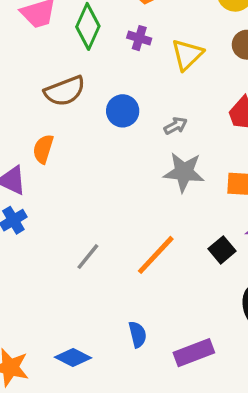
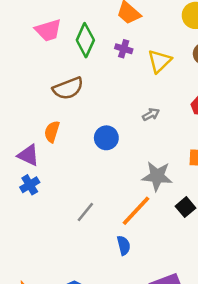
blue circle: (123, 111) -> (106, 138), moved
gray star: (184, 172) -> (157, 176), moved
blue semicircle: (138, 334) -> (124, 245), moved

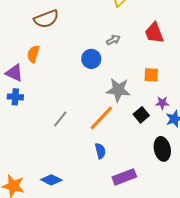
blue circle: (106, 138) -> (91, 59), moved
blue cross: (30, 185) -> (15, 97), turned 35
blue semicircle: (124, 245) -> (100, 151), moved

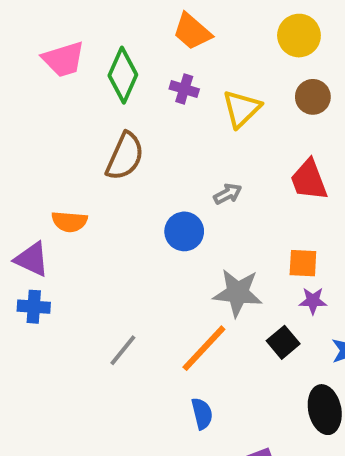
brown semicircle: (46, 19) -> (125, 156), moved, turned -45
orange semicircle: (33, 54) -> (69, 222), turned -102
purple star: (162, 103) -> (313, 301), moved

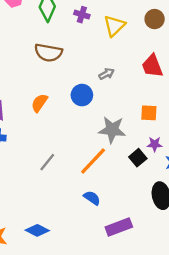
brown semicircle: (125, 156) -> (48, 53), turned 76
orange semicircle: (69, 222) -> (39, 103), moved, turned 120
purple star: (313, 301) -> (155, 144), moved
blue semicircle: (202, 414) -> (92, 198), turned -42

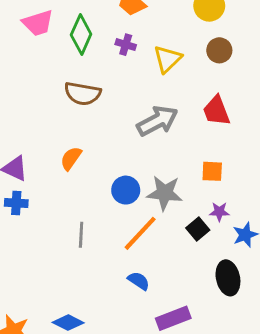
gray arrow: (106, 74) -> (157, 121), size x2.0
blue circle: (82, 95) -> (126, 190), moved
gray line: (47, 162) -> (81, 235), turned -36

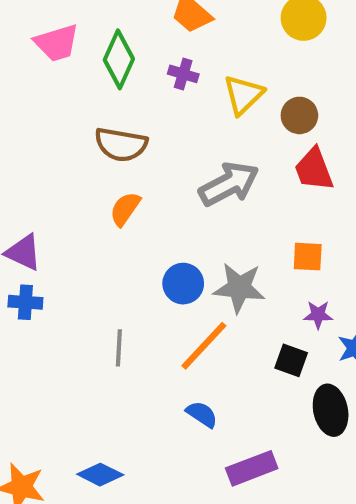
brown circle: (219, 50) -> (299, 115), moved
orange semicircle: (71, 158) -> (125, 209), moved
black square: (198, 229) -> (291, 360), moved, turned -30

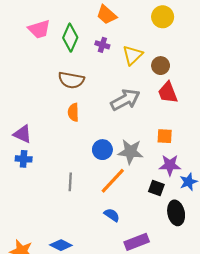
orange semicircle: (125, 209) -> (73, 112), turned -36
purple star: (318, 315) -> (170, 165), size x1.5

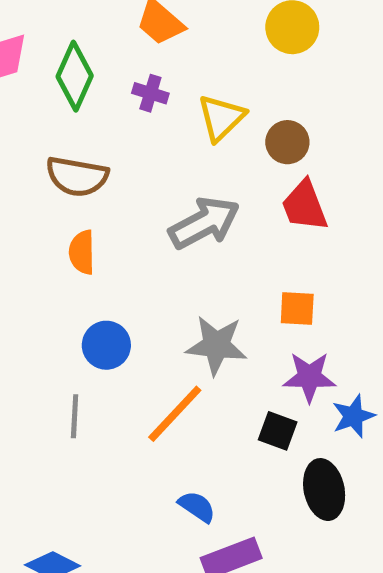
blue circle: (102, 150) -> (106, 345), moved
blue semicircle: (112, 215) -> (197, 507), moved

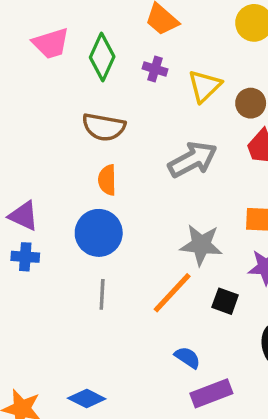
blue circle: (106, 345) -> (99, 233), moved, size x1.4
black square: (278, 431) -> (225, 301), moved

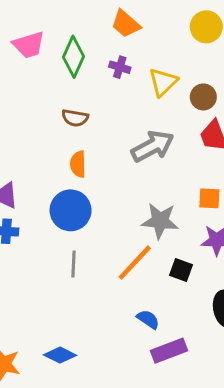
brown semicircle: (104, 127) -> (75, 118), size x0.7

